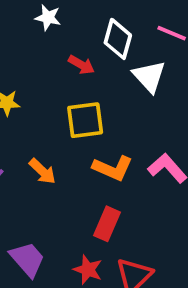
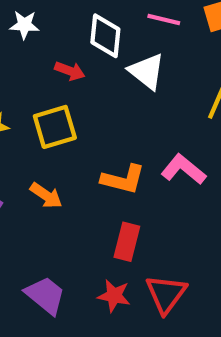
yellow square: (85, 120) -> (55, 127), moved

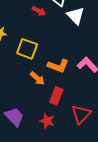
yellow square: (55, 127) -> (27, 49), moved, turned 30
orange arrow: (46, 195) -> (37, 78), moved
red triangle: (166, 294) -> (81, 114), moved

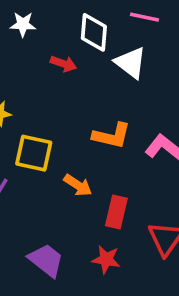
yellow square: (27, 49) -> (34, 153), moved
orange L-shape: (58, 66) -> (112, 136), moved

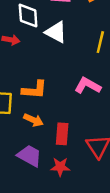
orange L-shape: (112, 136) -> (34, 90), moved
purple trapezoid: (46, 260) -> (29, 156), moved

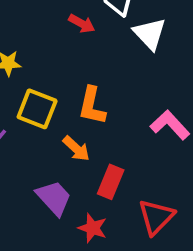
orange L-shape: (34, 90) -> (92, 106), turned 80

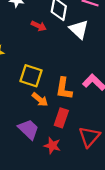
orange L-shape: (92, 106) -> (64, 88), moved
yellow square: (37, 109) -> (31, 76), moved

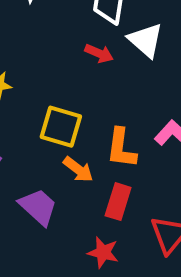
red arrow: (39, 26) -> (99, 53), moved
purple trapezoid: (29, 129) -> (38, 207), moved

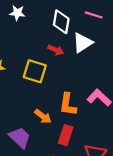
white triangle: (146, 40) -> (83, 43), turned 45
yellow square: (61, 127) -> (35, 71), moved

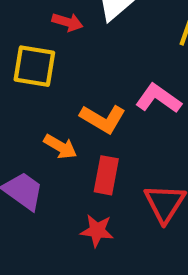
orange L-shape: (68, 104) -> (103, 119), turned -60

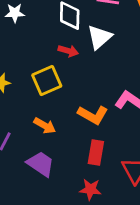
yellow square: (34, 66) -> (47, 81), turned -32
orange arrow: (60, 147) -> (45, 126), moved

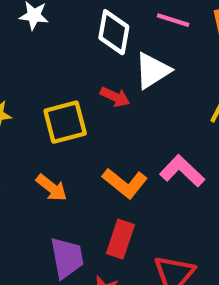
red arrow: (68, 51) -> (115, 97), moved
purple trapezoid: (41, 164) -> (67, 258), moved, turned 36

